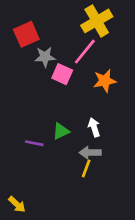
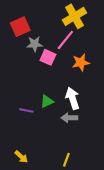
white arrow: (94, 127) -> (72, 98), size x1.5
yellow line: (86, 168) -> (66, 160), moved
yellow arrow: (17, 204) -> (21, 157), moved

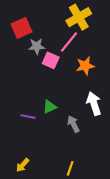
white arrow: (72, 98) -> (94, 104), moved
gray arrow: (69, 118) -> (73, 124), turned 63
yellow arrow: (21, 157) -> (23, 165), turned 88

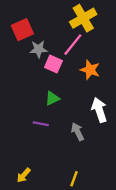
orange star: (85, 66) -> (90, 70), turned 30
green triangle: (50, 107) -> (52, 98), moved
purple line: (28, 117) -> (41, 124), moved

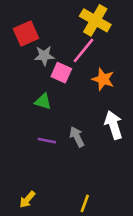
yellow cross: (83, 18) -> (95, 20), turned -30
green triangle: (52, 98) -> (43, 101), moved, turned 42
gray arrow: (77, 132) -> (77, 137), moved

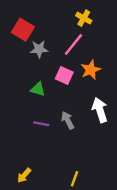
yellow cross: (95, 20) -> (84, 18), size x0.6
red square: (26, 33) -> (23, 30), turned -35
pink square: (61, 73) -> (64, 75), moved
orange star: (103, 79) -> (91, 70), turned 30

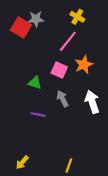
gray star: (39, 49) -> (36, 19), moved
gray arrow: (68, 120) -> (62, 99), moved

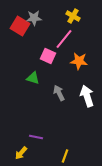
orange star: (84, 65) -> (79, 61), turned 30
pink square: (59, 70) -> (48, 56), moved
purple line: (38, 115) -> (36, 137), moved

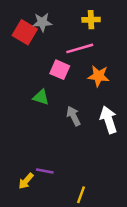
yellow cross: (73, 16) -> (91, 20), turned -32
pink line: (64, 39) -> (80, 48), turned 35
yellow arrow: (21, 153) -> (26, 181), moved

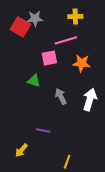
pink square: (60, 70) -> (49, 58), turned -35
white arrow: (109, 120) -> (90, 99), turned 35
purple line: (45, 171) -> (43, 131), moved

